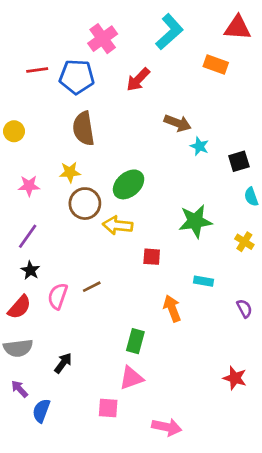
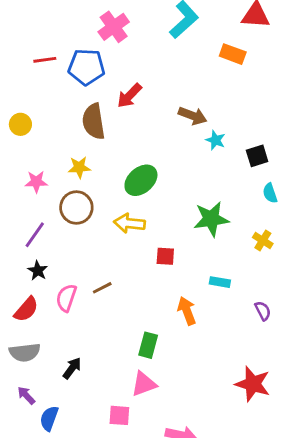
red arrow: (138, 79) -> (129, 96), moved
brown circle: (85, 204) -> (76, 208), moved
red star: (235, 378) -> (253, 384), size x1.4

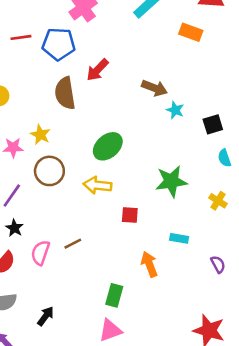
yellow star: (79, 167) -> (40, 135), moved, turned 30

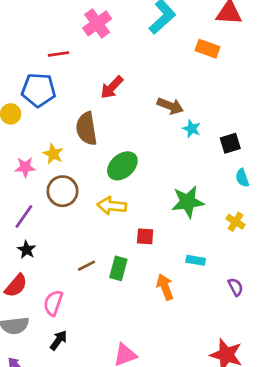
red line: (21, 37) -> (59, 54), moved
blue pentagon: (59, 44) -> (39, 90), moved
brown semicircle: (65, 93) -> (86, 129), moved
pink semicircle: (40, 253) -> (53, 303), moved
green rectangle: (114, 295) -> (118, 268), moved

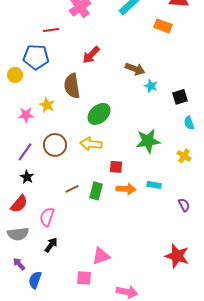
brown circle: (62, 191) -> (55, 145), moved
orange arrow: (165, 287) -> (126, 189), moved, turned 114

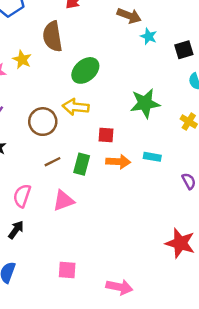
brown circle: (55, 145) -> (43, 122), moved
black arrow: (51, 245) -> (16, 230), moved
pink triangle: (101, 256) -> (63, 201), moved

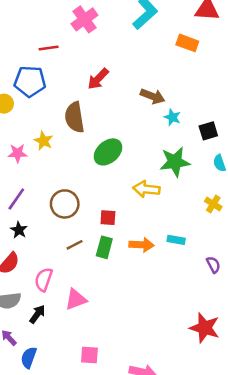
green star: (145, 103) -> (175, 162), moved
yellow arrow: (76, 107) -> (146, 189), moved
red square: (106, 135) -> (108, 218), moved
pink triangle: (63, 201) -> (76, 299), moved

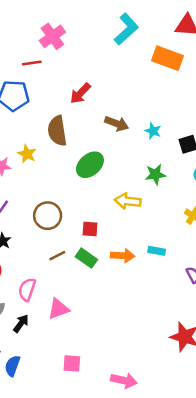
pink cross: (84, 19) -> (52, 36), moved
orange rectangle: (187, 43) -> (167, 58), size x1.4
brown arrow: (153, 96) -> (117, 124), moved
green star: (175, 162) -> (155, 174), size x0.7
green rectangle: (104, 247) -> (86, 258), turned -70

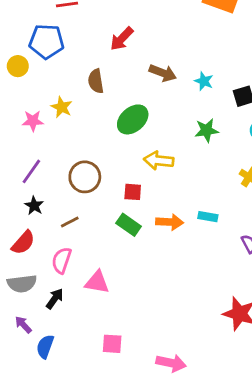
brown semicircle: (57, 131) -> (96, 81), size x0.7
yellow arrow: (128, 201) -> (159, 160), moved
brown line: (57, 256) -> (70, 222), moved
pink triangle: (58, 309) -> (97, 282), turned 30

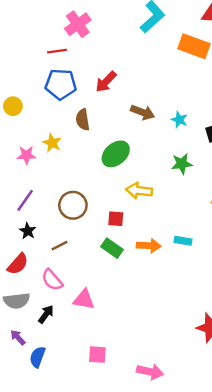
blue pentagon: (47, 41) -> (61, 84), moved
pink semicircle: (62, 260) -> (52, 280), turned -60

